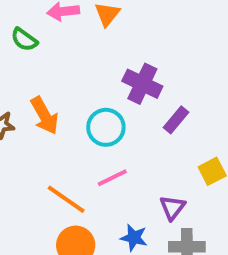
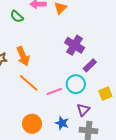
cyan circle: (106, 127) -> (76, 84), moved
orange line: (66, 199) -> (29, 83), moved

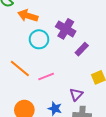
orange arrow: (23, 56) -> (28, 16), moved, turned 132
cyan circle: (76, 84) -> (39, 39), moved

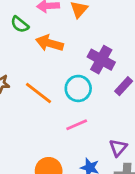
cyan circle: (39, 39) -> (78, 88), moved
orange line: (20, 68) -> (38, 93), moved

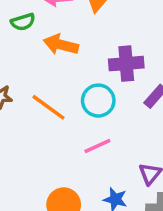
green semicircle: (20, 24) -> (23, 22), turned -54
purple cross: (101, 60) -> (126, 64), turned -32

